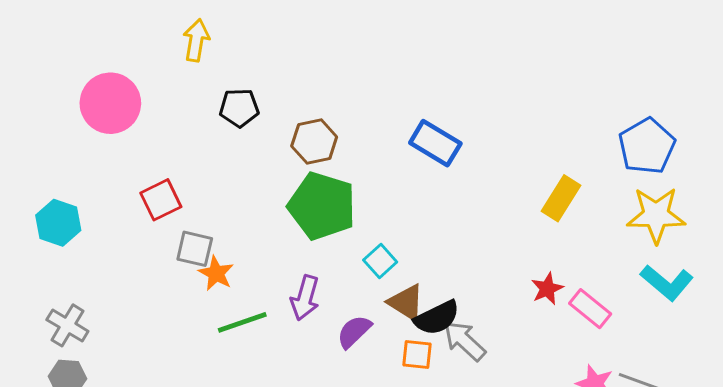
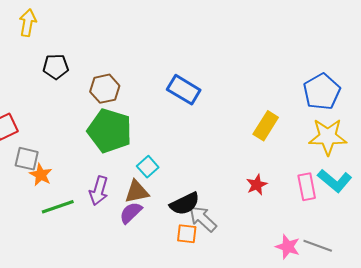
brown triangle: (406, 302) -> (137, 192), moved, turned -44
pink rectangle: (590, 309) -> (307, 187), moved, turned 40
orange square: (417, 355) -> (187, 234), moved

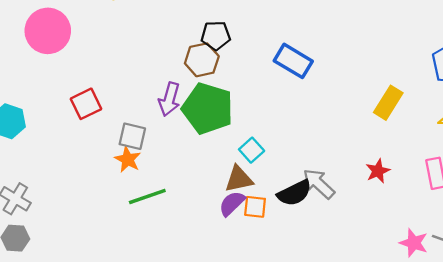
black pentagon: (56, 67) -> (216, 35), moved
gray square: (27, 159) -> (132, 136), moved
purple arrow: (99, 191) -> (169, 99), moved
gray arrow: (203, 219) -> (319, 184), moved
orange square: (187, 234) -> (255, 207), moved

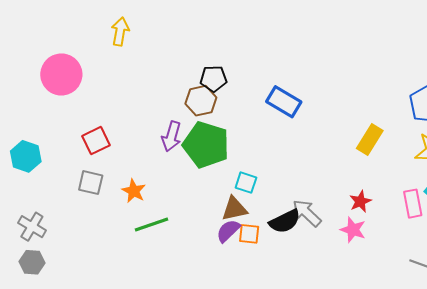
gray square: (132, 136) -> (91, 183), moved
cyan square: (252, 150) -> (246, 183), turned -30
pink star: (414, 243) -> (353, 230), moved

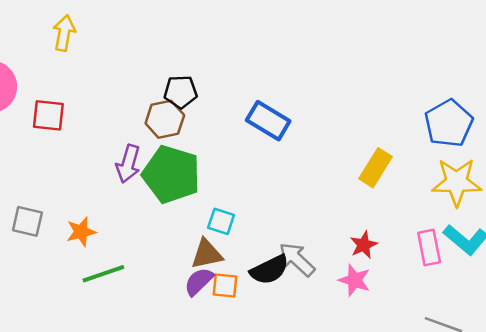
red square: (96, 141) -> (48, 115), moved, turned 32
orange star: (134, 191) -> (81, 232), turned 30

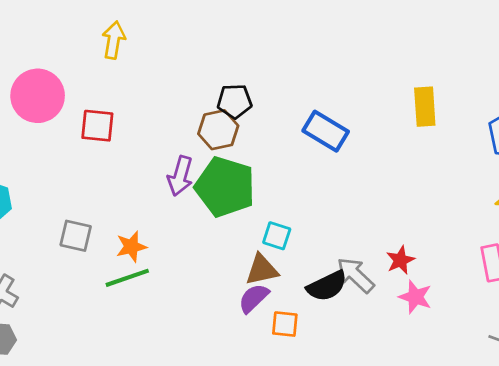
yellow rectangle: (375, 168) -> (425, 107), moved, turned -36
red star: (364, 245) -> (400, 260), moved
green line: (103, 274) -> (127, 278), moved
orange square: (225, 285) -> (285, 324), moved

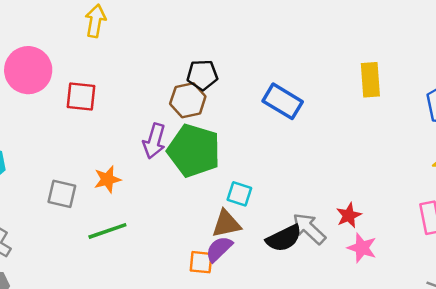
orange star: (131, 247) -> (107, 179), moved
orange square: (285, 324) -> (201, 262), moved

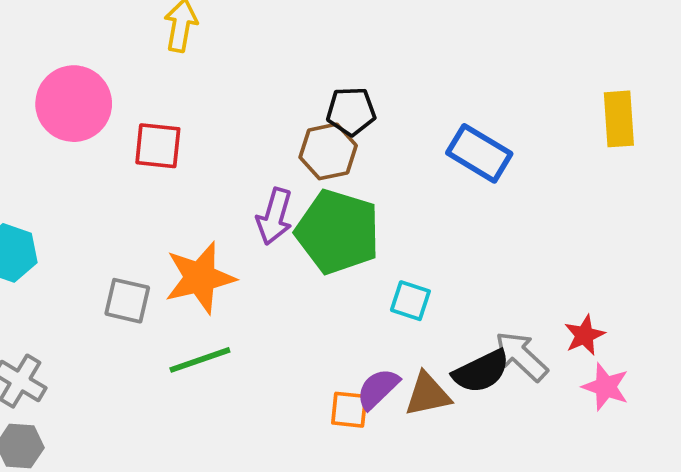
orange star: (107, 179) -> (200, 278), size x1.6
brown triangle: (226, 224) -> (428, 394), moved

